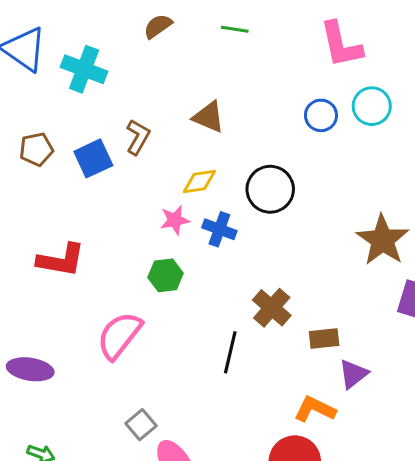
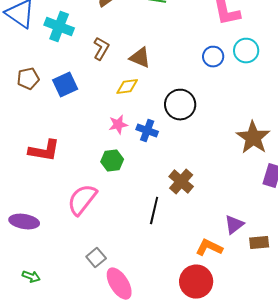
brown L-shape: (138, 137) -> (101, 49), moved
yellow diamond: (199, 182) -> (127, 87), moved
brown rectangle: (324, 338) -> (259, 243), moved

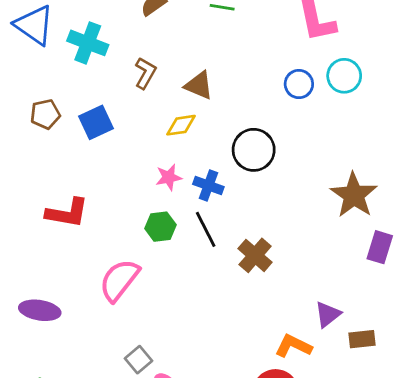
black line: (154, 211) -> (206, 229), moved, turned -40

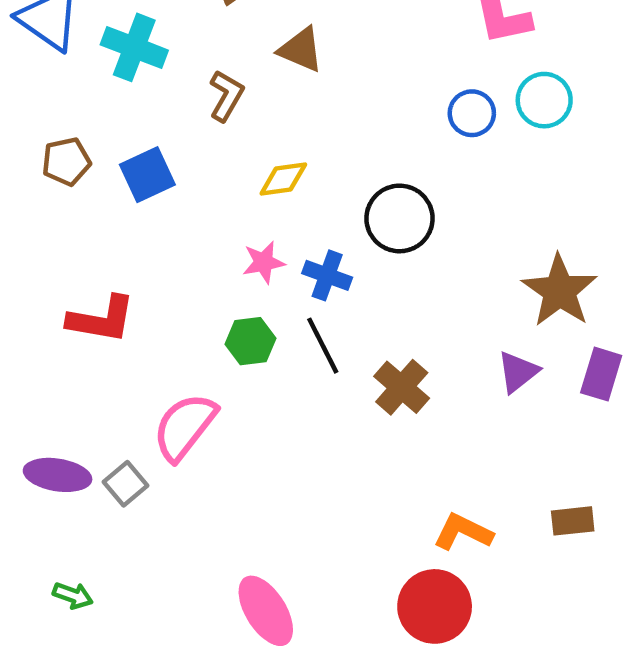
brown triangle: (199, 85) -> (301, 50), moved
purple triangle: (328, 314) -> (518, 372), moved
gray square: (138, 360) -> (125, 484), moved

